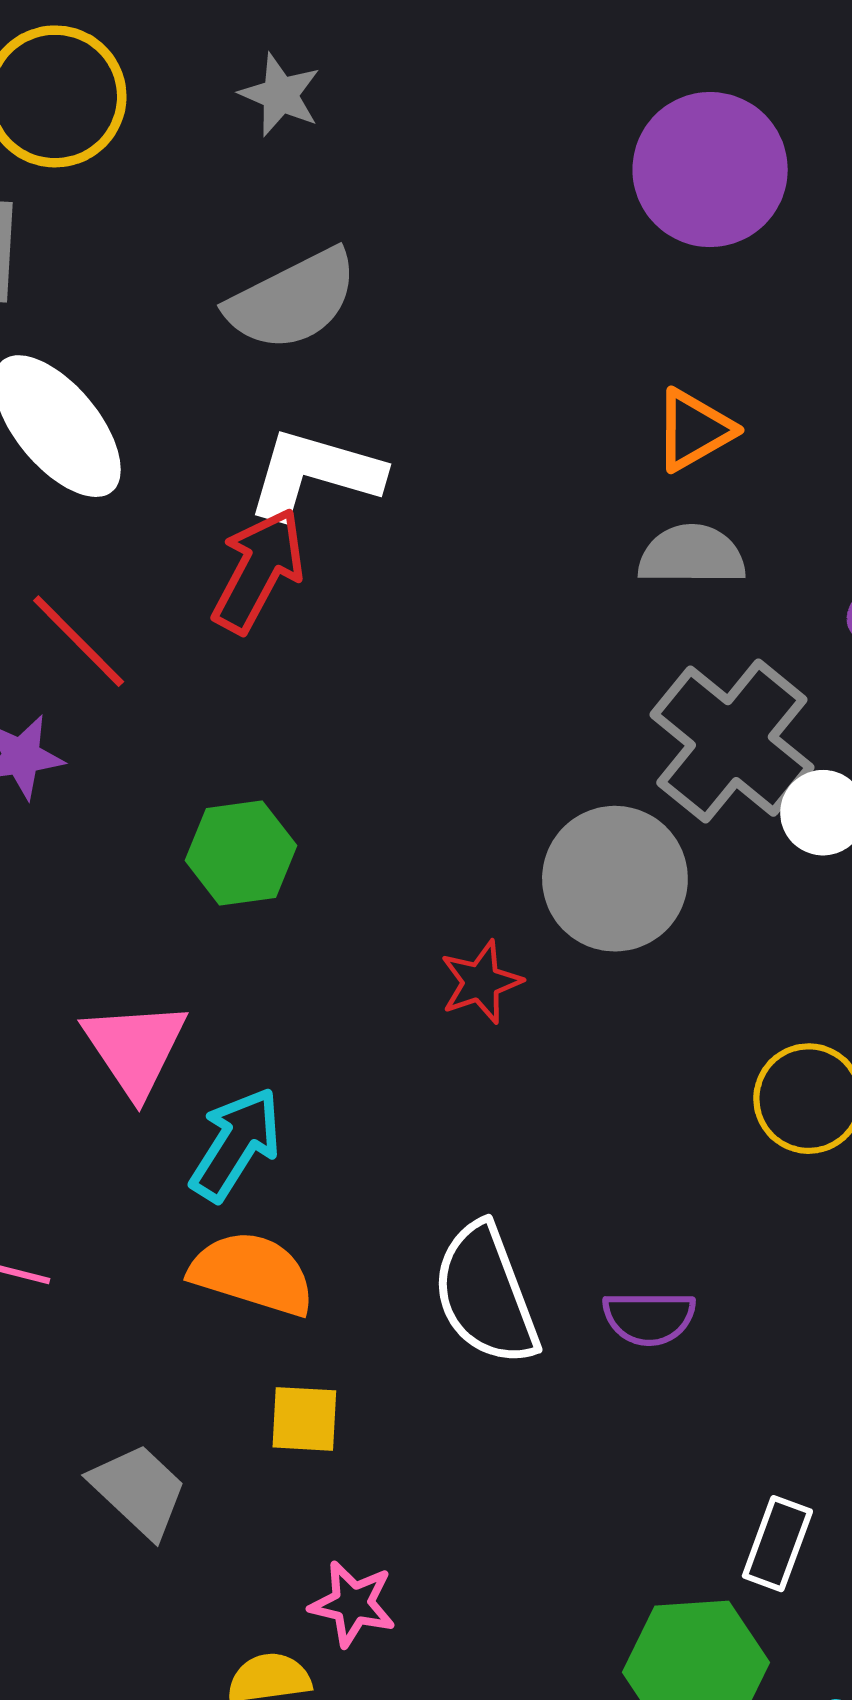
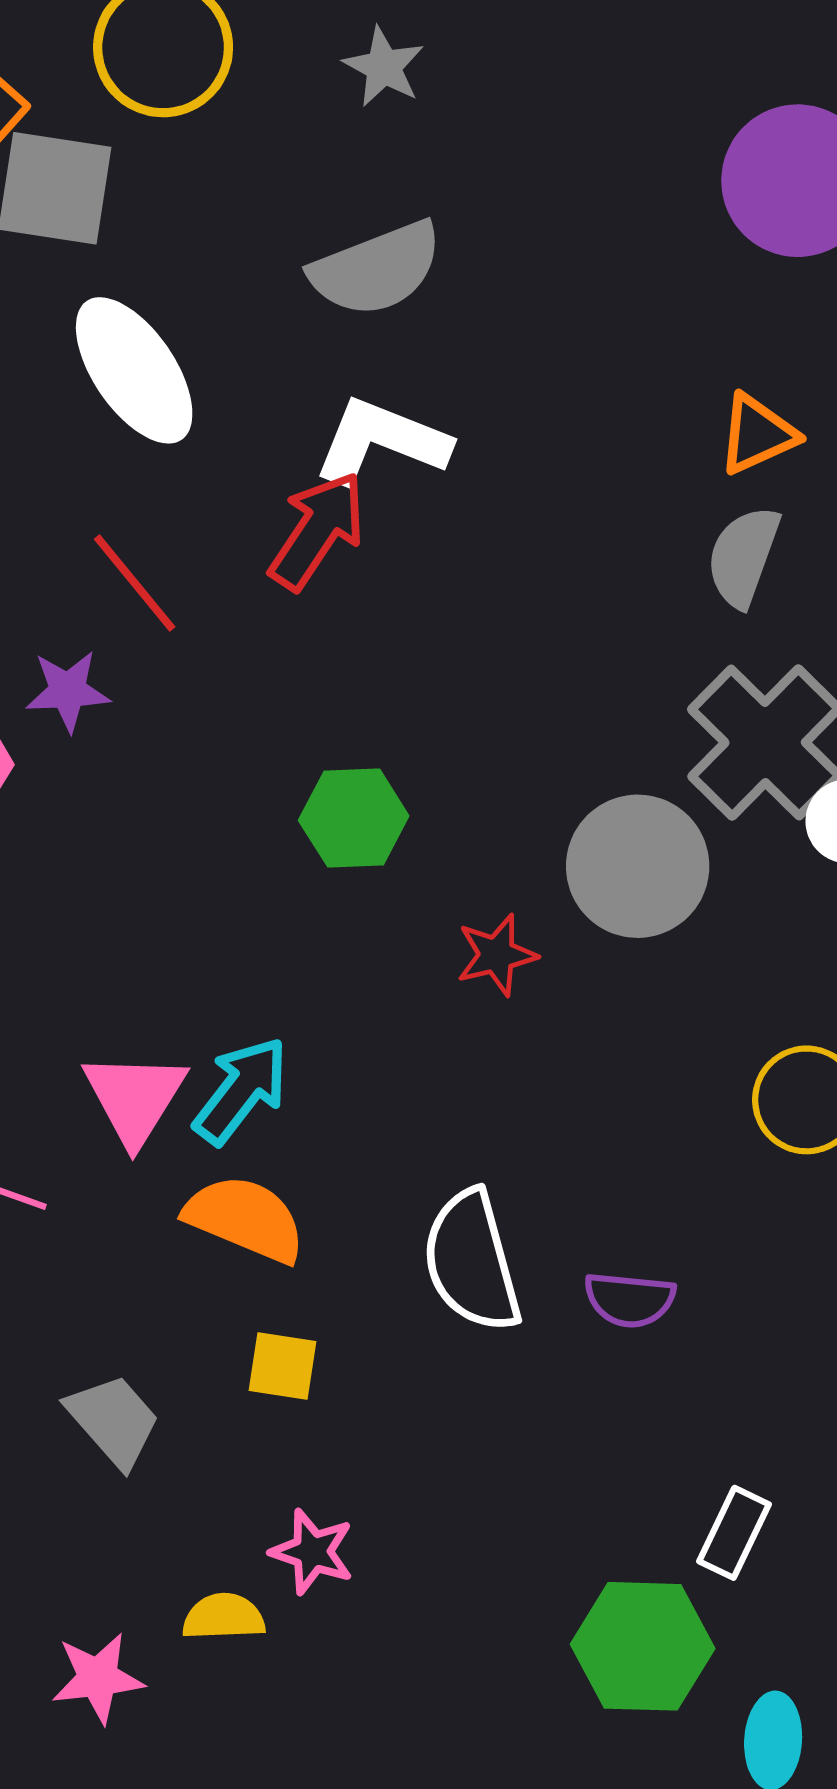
gray semicircle: (692, 555) -> (743, 556), turned -76
green hexagon: (241, 853) -> (354, 818), moved
pink triangle: (135, 1048) -> (135, 1098), moved

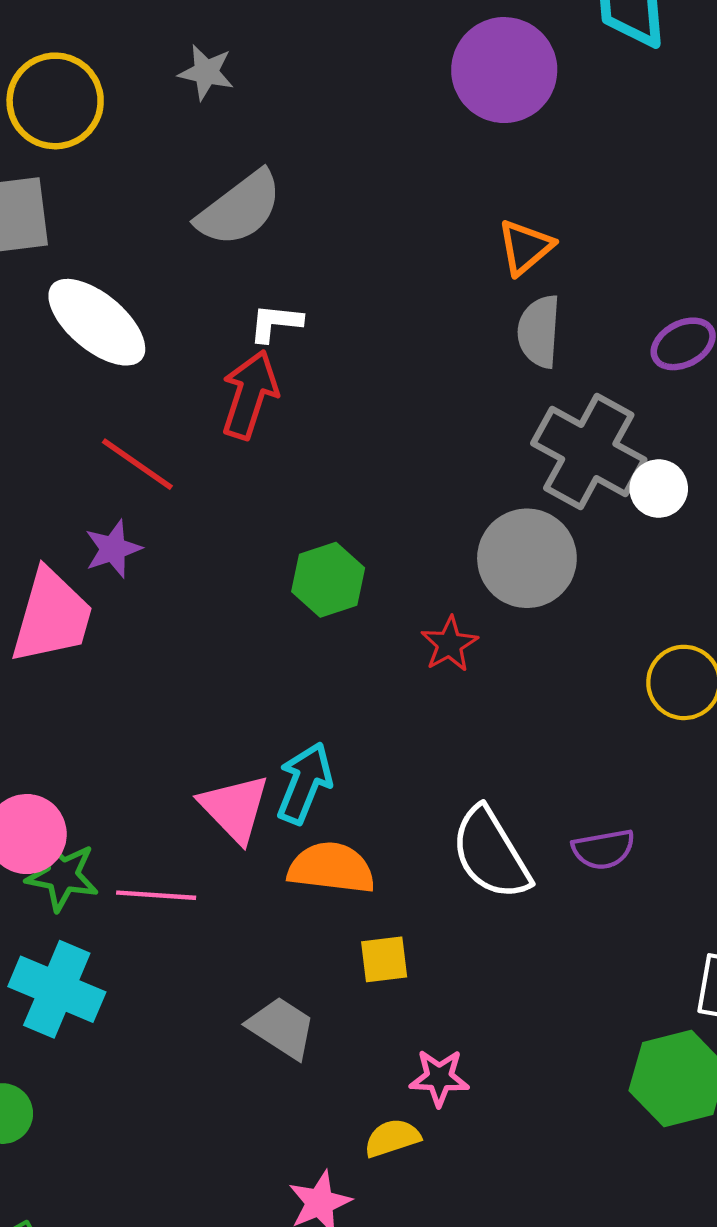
white L-shape: (381, 441) -> (275, 323), size x0.6

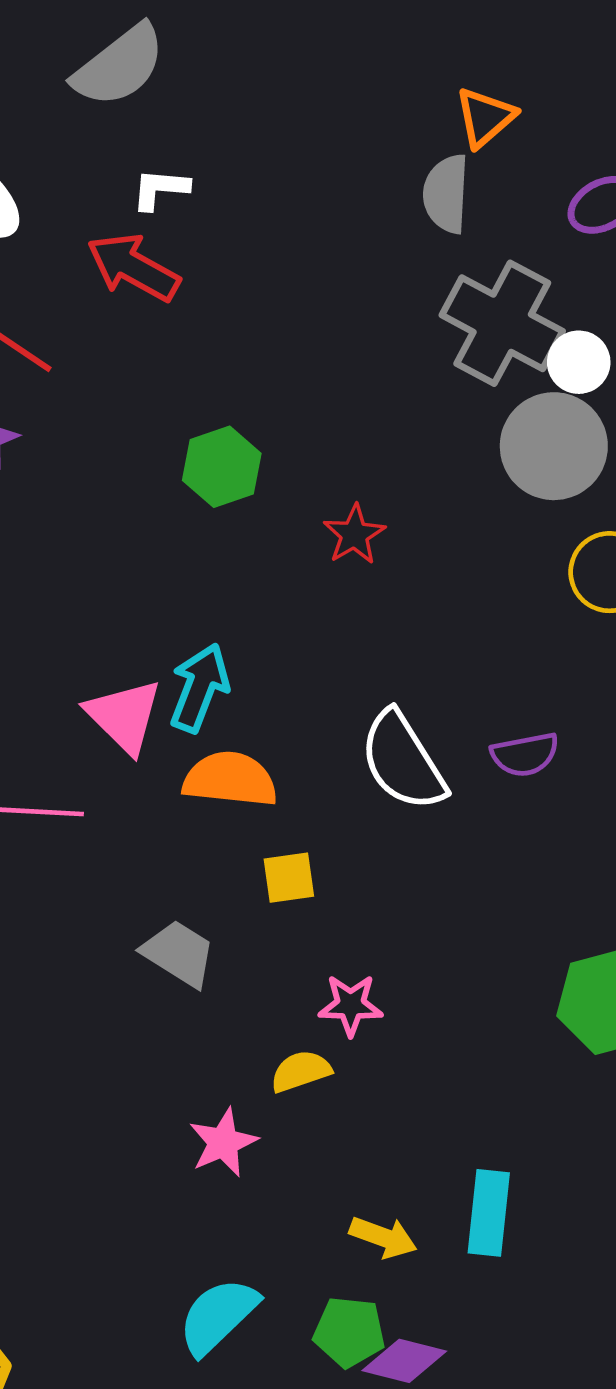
orange triangle: (525, 247) -> (485, 117), moved
red arrow: (250, 395) -> (133, 267), turned -78
gray circle: (527, 558) -> (554, 446), moved

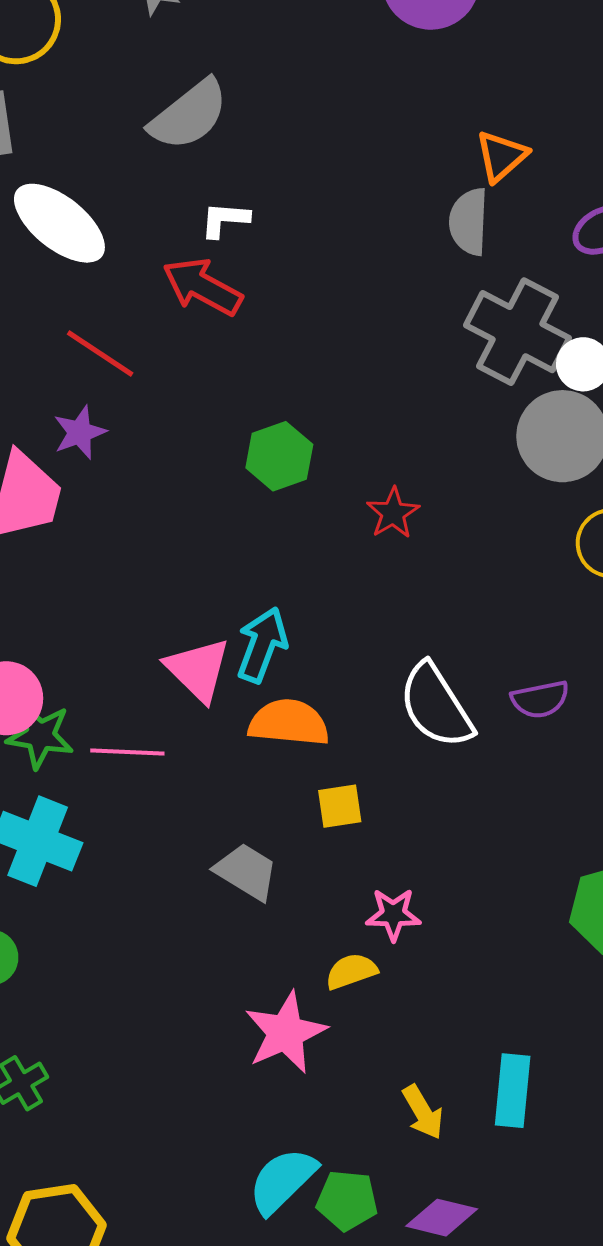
pink star: (223, 1142) -> (286, 1033), size x1.4
yellow arrow: (383, 1237) -> (423, 1112), turned 40
green pentagon: (349, 1332) -> (347, 1200), moved

